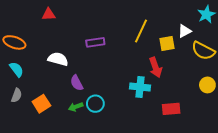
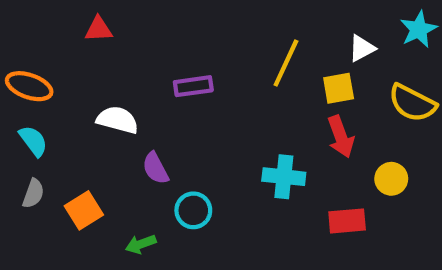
white triangle: (185, 31) -> (362, 48), moved
red arrow: (156, 67) -> (341, 137), moved
yellow circle: (207, 85) -> (391, 179), moved
green arrow: (76, 107) -> (141, 244), moved

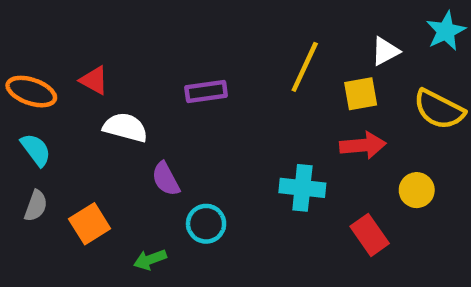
red triangle: (99, 29) -> (94, 80), moved, turned 32
red arrow: (341, 137) -> (363, 145), turned -75
red rectangle: (347, 221) -> (370, 235), turned 60

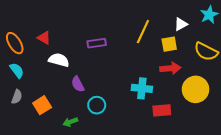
orange ellipse: (31, 92) -> (15, 43), turned 40
yellow circle: (417, 190) -> (196, 89), size x1.6
red rectangle: (370, 235) -> (162, 110), moved, turned -60

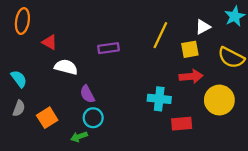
orange ellipse: (15, 43) -> (22, 21), moved, turned 40
cyan circle: (97, 105) -> (93, 118), moved

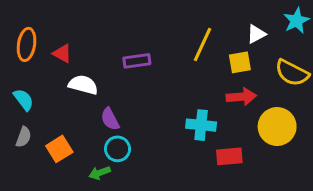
orange ellipse: (22, 21) -> (27, 44), moved

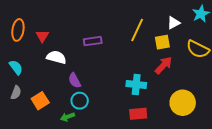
red triangle: (62, 53) -> (42, 36), turned 32
red arrow: (241, 97) -> (163, 65), turned -42
yellow circle: (277, 127) -> (183, 103), moved
red rectangle: (229, 156) -> (138, 114), moved

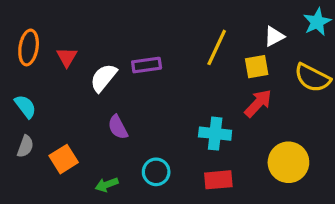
white semicircle: (56, 57) -> (103, 78), moved, turned -66
cyan circle: (80, 101) -> (156, 172), moved

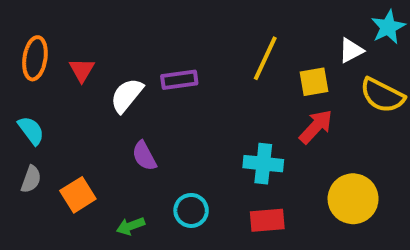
white triangle: (274, 36) -> (351, 50), moved

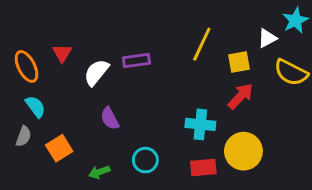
orange ellipse: (35, 58) -> (27, 66), moved, turned -36
cyan semicircle: (31, 130) -> (35, 107), moved
yellow circle: (353, 199) -> (243, 151), moved

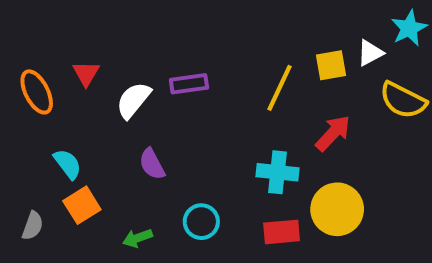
yellow line: (202, 44) -> (280, 88), moved
yellow square: (239, 62) -> (331, 65), moved
cyan semicircle: (35, 107) -> (68, 164), moved
gray semicircle: (24, 136) -> (33, 226), moved

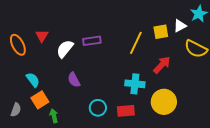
red rectangle: (282, 232) -> (126, 111), moved
green arrow: (138, 238) -> (54, 116), moved, turned 96

